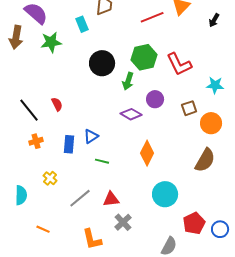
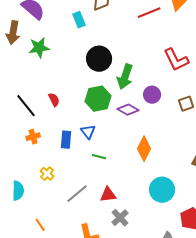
green star: (51, 42) -> (39, 48), moved
green hexagon: (144, 57) -> (98, 99), moved
green arrow: (128, 81) -> (125, 77), size x1.4
blue triangle: (91, 136) -> (88, 132), turned -35
orange line: (43, 229) -> (40, 225), turned 32

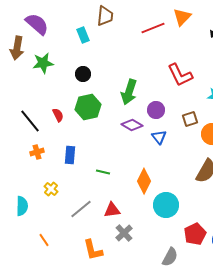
black circle: (99, 59) -> (83, 74), moved, size x0.6
green hexagon: (98, 99) -> (88, 107), moved
blue triangle: (88, 132) -> (159, 137), moved
orange diamond: (144, 149) -> (144, 181), moved

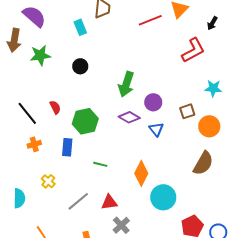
red L-shape: (180, 75) -> (193, 50), moved, turned -92
green hexagon: (88, 107) -> (85, 121), moved

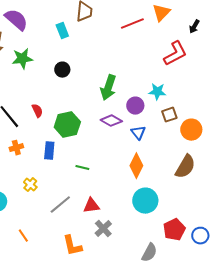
cyan star: (213, 88) -> (157, 92), moved
orange diamond: (141, 173) -> (136, 166), moved

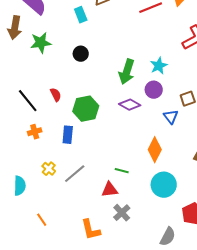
cyan star: (157, 92) -> (159, 66), moved, turned -30
blue triangle: (138, 133) -> (171, 117), moved
green line: (82, 168) -> (122, 171), moved
gray line: (60, 205) -> (75, 174), moved

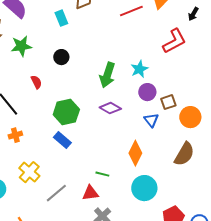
purple circle: (154, 90) -> (147, 92), moved
red semicircle: (56, 95) -> (36, 82), moved
blue rectangle: (68, 135) -> (62, 140), moved, turned -54
yellow cross: (49, 169) -> (29, 172), size x1.5
gray line: (75, 174) -> (56, 193), moved

